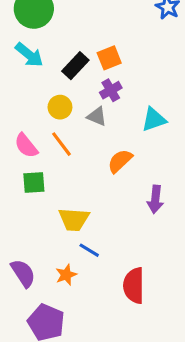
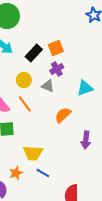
orange star: (66, 275) -> (16, 173), moved

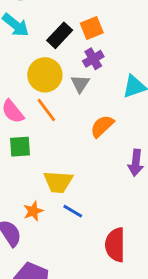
yellow circle: (24, 80) -> (45, 75), size x1.5
gray triangle: (48, 86) -> (80, 84), turned 40

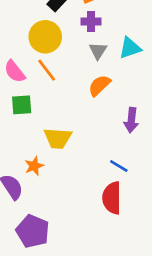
purple cross: (93, 59) -> (91, 21), turned 30
gray triangle: (80, 84) -> (98, 51), moved
blue line: (73, 211) -> (119, 166), moved

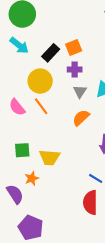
green square: (22, 105) -> (22, 150), moved

